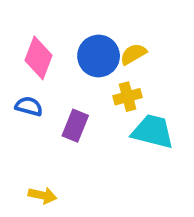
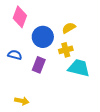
blue circle: (99, 56) -> (43, 37), moved
pink diamond: (39, 58) -> (20, 17), moved

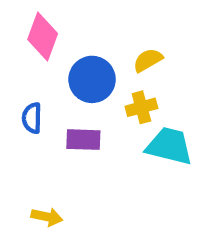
blue semicircle: (15, 55) -> (32, 118), turned -104
purple rectangle: (39, 65) -> (83, 140), turned 70

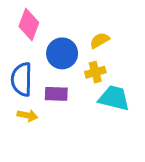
blue semicircle: (32, 118) -> (22, 79), size x1.6
yellow arrow: (47, 217) -> (27, 115), moved

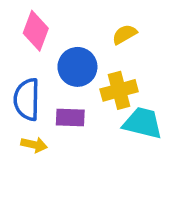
yellow semicircle: (100, 40) -> (124, 34), moved
yellow cross: (95, 72) -> (119, 90), size x1.4

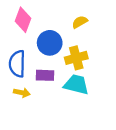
cyan trapezoid: (143, 123) -> (76, 85), moved

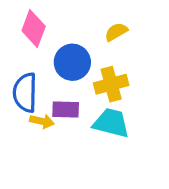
yellow arrow: (22, 93) -> (42, 121), moved

